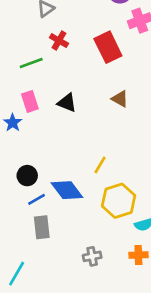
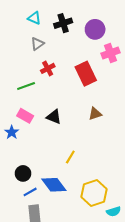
red cross: (59, 41) -> (48, 68), turned 32
brown triangle: (120, 99) -> (95, 114), turned -48
pink rectangle: (30, 101) -> (25, 116), turned -42
yellow line: (100, 165) -> (70, 157), moved

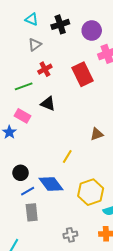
brown triangle: (95, 114) -> (97, 134), moved
black triangle: (54, 117) -> (48, 104), moved

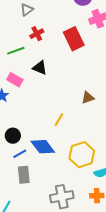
gray cross: (70, 235) -> (62, 197), size x1.6

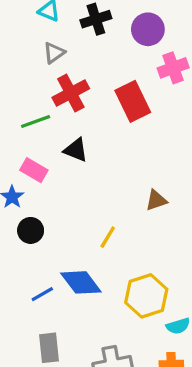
red cross: (37, 34) -> (71, 93), size x1.5
black circle: (13, 136) -> (31, 230), moved
gray rectangle: (24, 175) -> (49, 348), moved

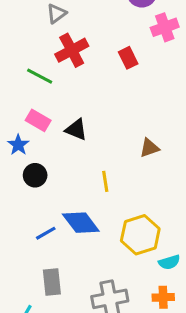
red rectangle: (133, 101) -> (128, 58), size x0.6
green line: (36, 121) -> (40, 76), turned 48
black triangle: (76, 150) -> (76, 130), moved
yellow line: (108, 237) -> (105, 181), turned -40

